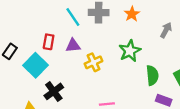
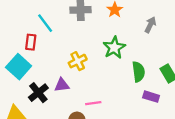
cyan line: (73, 17) -> (45, 23), moved
purple triangle: (73, 46) -> (62, 85), moved

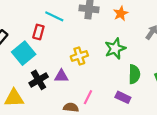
cyan line: (45, 23) -> (54, 16), turned -36
purple rectangle: (151, 97) -> (123, 97), moved
pink line: (93, 103) -> (88, 97), turned -64

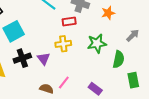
red rectangle: (38, 32) -> (69, 21), moved, turned 56
green semicircle: (134, 74) -> (118, 59), moved
purple triangle: (61, 76) -> (43, 59), turned 40

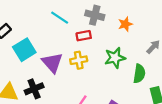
black cross: (22, 58) -> (34, 89), moved
purple triangle: (43, 59) -> (52, 63), moved, size x1.5

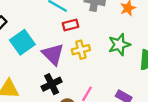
red rectangle: (84, 36) -> (71, 25), moved
black cross: (34, 89) -> (52, 84), moved

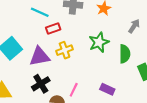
purple triangle: (53, 54) -> (40, 56), turned -50

